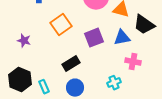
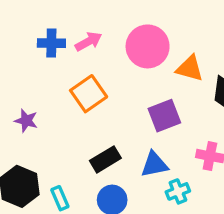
purple square: (94, 38) -> (164, 116), moved
blue triangle: (122, 38) -> (154, 164), moved

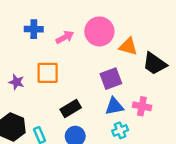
pink arrow: (89, 41) -> (65, 37), moved
orange square: (89, 94) -> (48, 73), moved, turned 35
blue triangle: (154, 164) -> (114, 106), moved

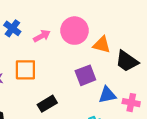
blue cross: (34, 29) -> (12, 28), turned 35
blue triangle: (114, 106) -> (107, 95), moved
pink cross: (142, 106) -> (131, 103), moved

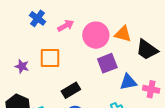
pink circle: (75, 31) -> (96, 35), moved

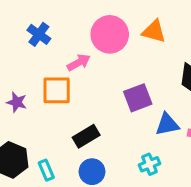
pink arrow: (66, 26) -> (79, 62), moved
orange triangle: (123, 34) -> (154, 31), moved
pink circle: (96, 35) -> (110, 34), moved

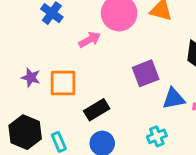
orange square: (57, 90) -> (63, 83), moved

